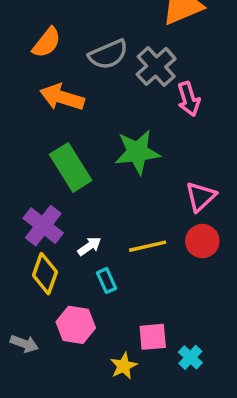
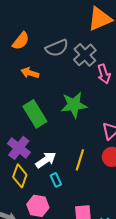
orange arrow: (62, 97) -> (30, 73), size x0.7
white arrow: (89, 246) -> (46, 160), size x1.5
yellow line: (148, 246) -> (80, 160), turned -60

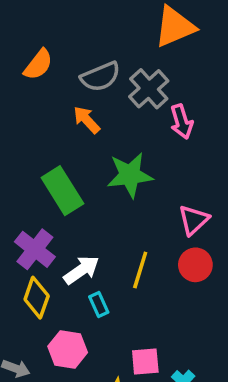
orange arrow: (30, 73) -> (87, 120), moved, turned 30

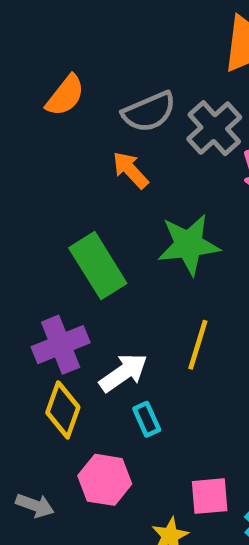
purple cross: (35, 249) -> (61, 345), turned 30
yellow line: (140, 270) -> (198, 345), moved

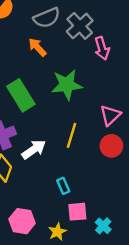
cyan rectangle: (147, 419) -> (63, 186), moved
pink hexagon: (105, 480) -> (22, 221), moved

